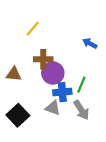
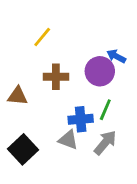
purple circle: (53, 73) -> (100, 71), moved
gray arrow: (81, 110) -> (105, 143), turned -108

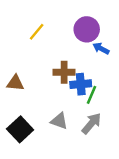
purple circle: (100, 71) -> (87, 29), moved
brown cross: (56, 77) -> (64, 72), moved
blue cross: (81, 119) -> (81, 84), moved

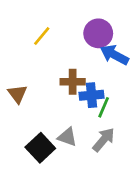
blue arrow: (101, 48) -> (114, 55), size x1.5
brown triangle: (15, 83) -> (17, 94), turned 48
black square: (20, 129) -> (40, 148), moved

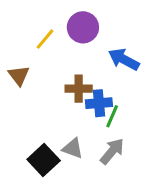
purple circle: (98, 33) -> (83, 27), moved
brown triangle: (17, 94) -> (19, 75), moved

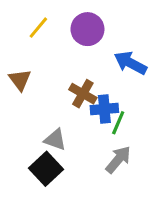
yellow line: (45, 39) -> (38, 28), moved
brown cross: (79, 89) -> (83, 94), turned 30
gray triangle: (73, 148) -> (55, 140), moved

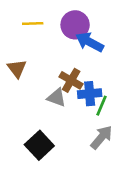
yellow line: (38, 28) -> (33, 24), turned 48
blue arrow: (130, 63) -> (90, 42), moved
gray triangle: (55, 140) -> (57, 98), moved

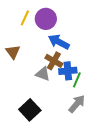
yellow line: (33, 24) -> (25, 18), turned -63
purple circle: (75, 25) -> (46, 19), moved
blue arrow: (90, 42) -> (59, 42), moved

